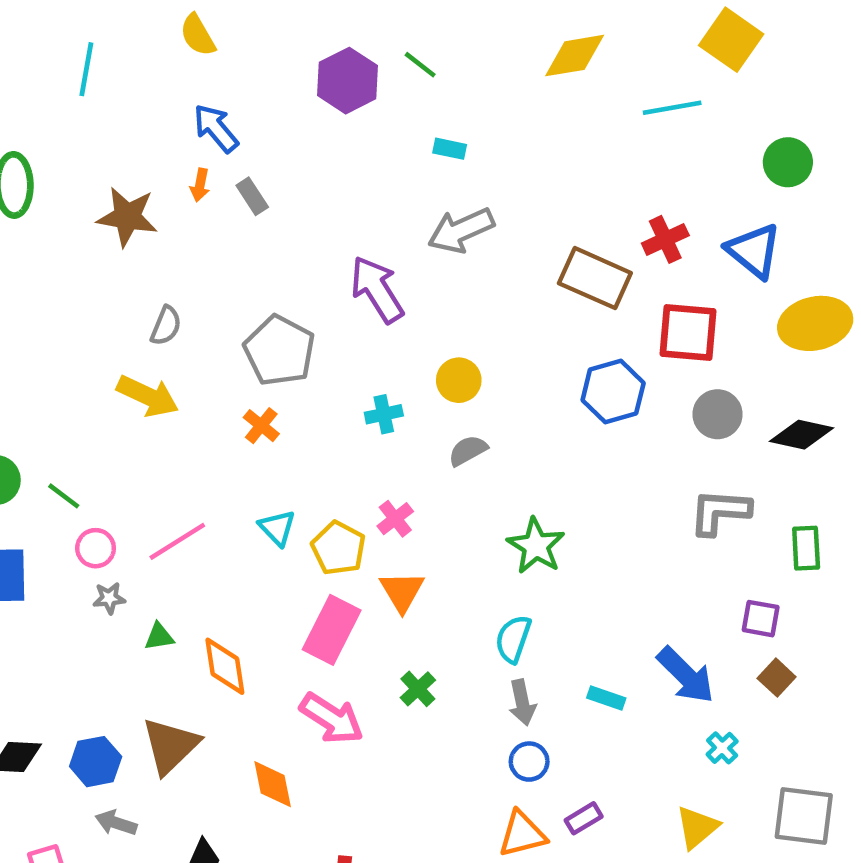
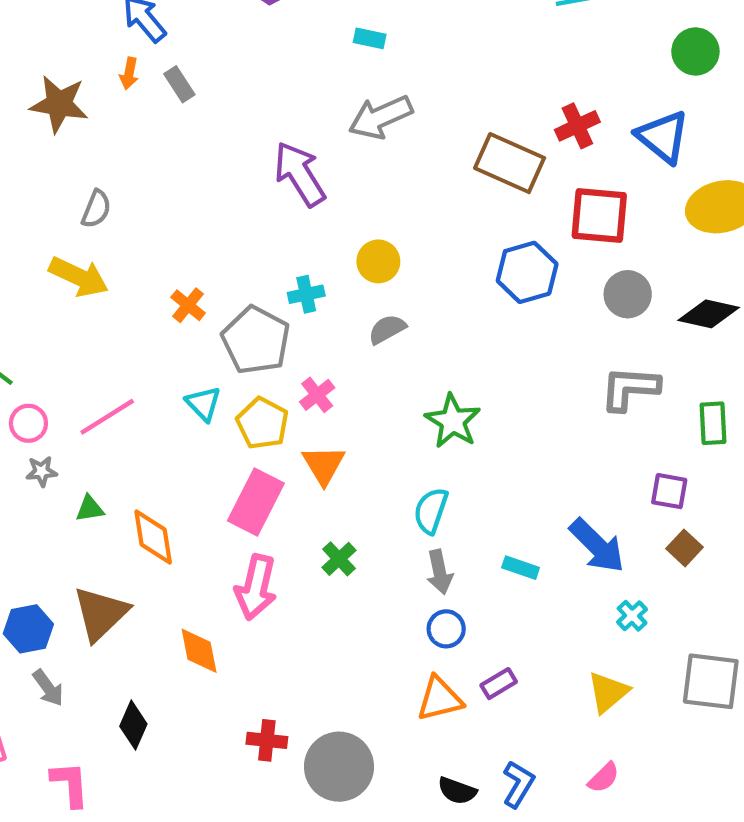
gray pentagon: (279, 351) -> (256, 340), moved
pink arrow: (332, 718) -> (256, 587), turned 70
gray arrow: (116, 823) -> (48, 688), turned -144

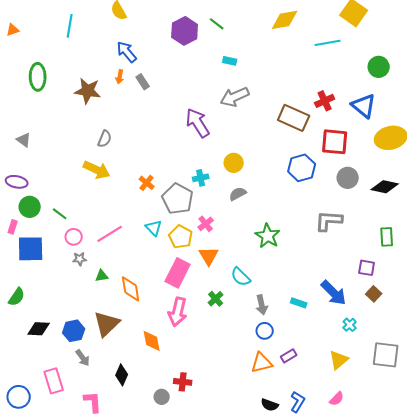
gray L-shape: (630, 388) -> (329, 221), moved
cyan semicircle: (431, 511) -> (241, 277), moved, turned -65
gray circle: (339, 767) -> (162, 397), moved, size x0.5

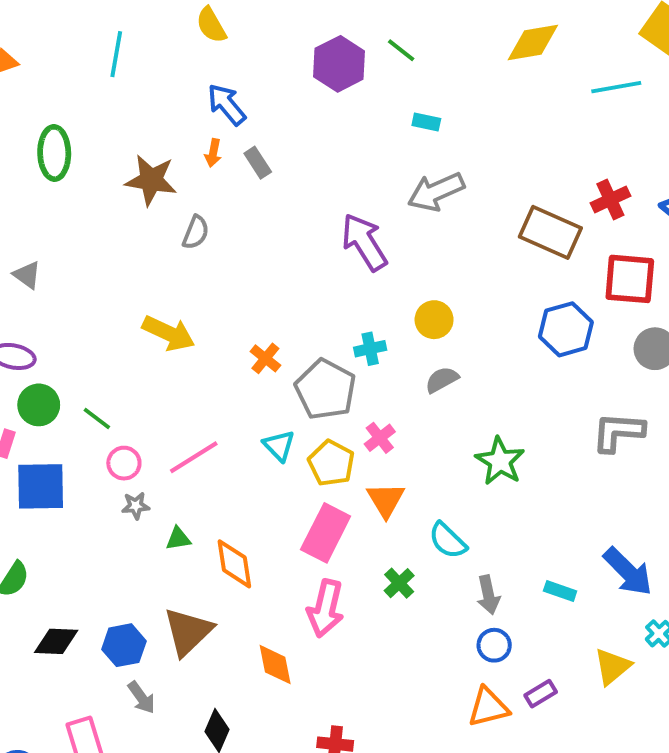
gray semicircle: (105, 139) -> (196, 232), moved
yellow triangle: (339, 360) -> (612, 667), moved

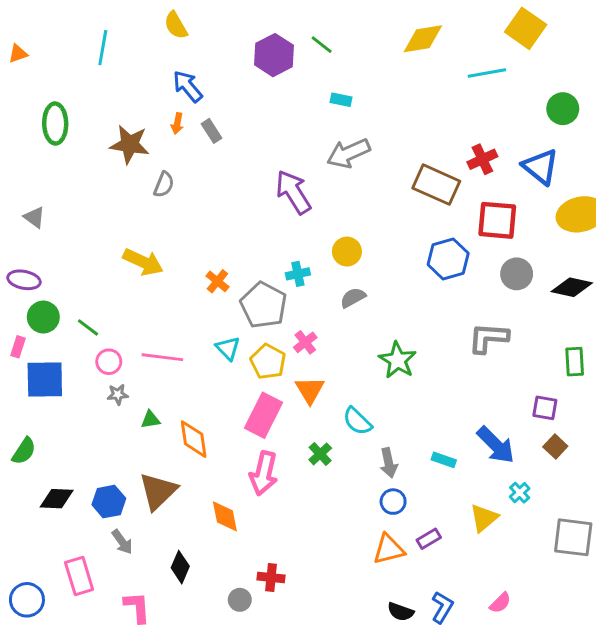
pink line: (194, 457) -> (162, 357), turned 39

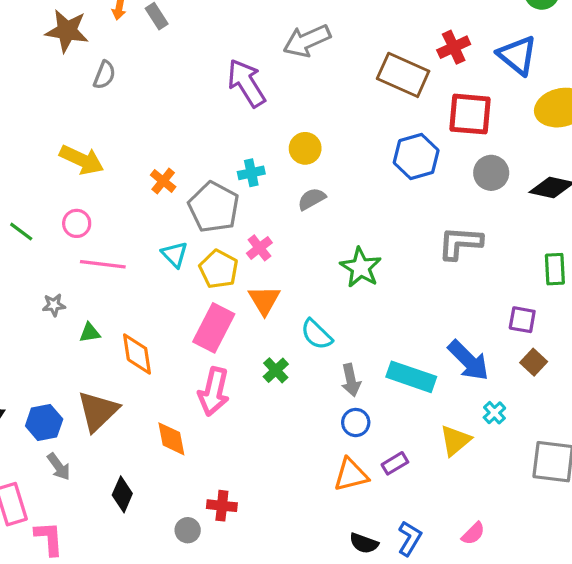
pink circle: (109, 362) -> (77, 223), moved
cyan rectangle: (444, 460) -> (411, 377), size x1.8
pink L-shape: (137, 607) -> (49, 538), moved

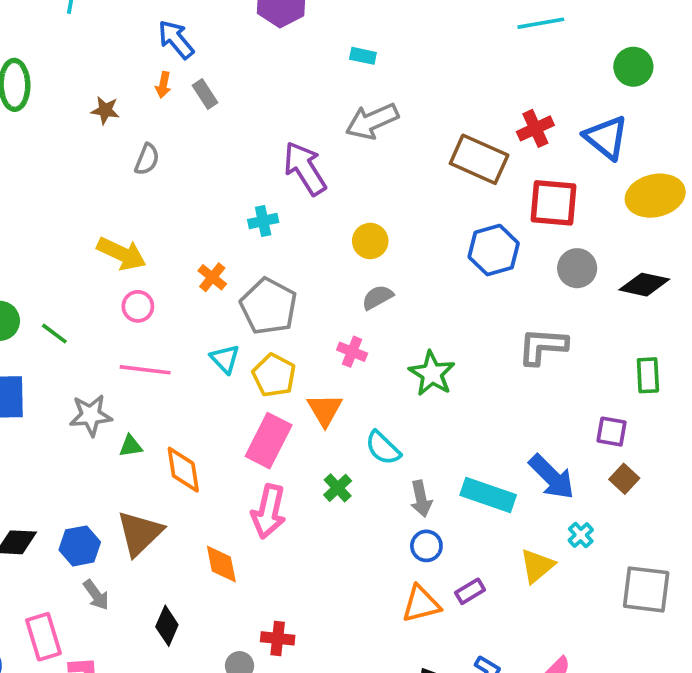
brown star: (67, 31) -> (105, 110), size x0.6
cyan cross: (251, 173) -> (263, 221), moved
pink circle: (77, 223) -> (138, 306), moved
pink cross: (259, 248) -> (352, 352), moved, turned -30
gray star: (54, 305) -> (91, 415), size x1.6

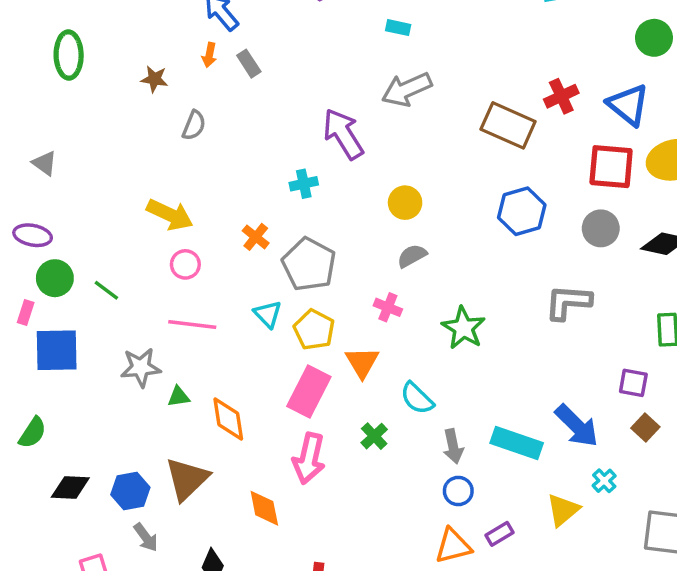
red square: (554, 203) -> (611, 167), moved

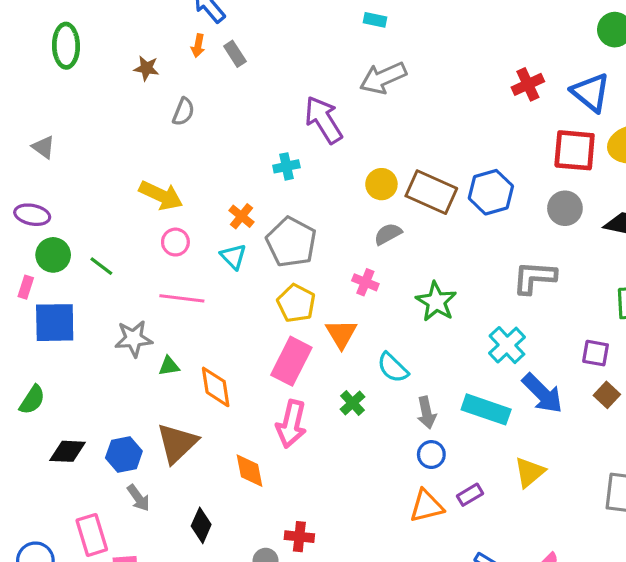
brown rectangle: (508, 125) -> (431, 192), moved
cyan triangle: (268, 314) -> (233, 257), moved
cyan cross: (604, 481) -> (507, 345), moved, size x1.6

